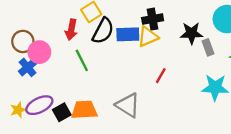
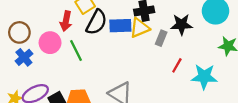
gray rectangle: (208, 47) -> (161, 38), moved, turned 42
pink circle: (39, 52) -> (50, 43), moved
red line: (161, 76) -> (177, 65), moved

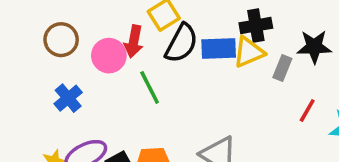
brown circle: (19, 32) -> (61, 40), moved
pink circle: (50, 43) -> (109, 56), moved

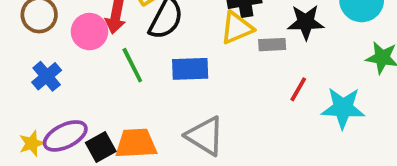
blue rectangle: (219, 49) -> (190, 69), moved
gray rectangle: (282, 68) -> (272, 45), turned 65

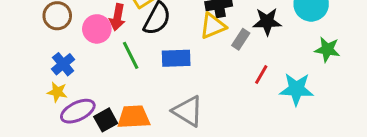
gray rectangle: (272, 45) -> (241, 39), turned -54
yellow star: (32, 143) -> (57, 92), moved, turned 30

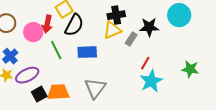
green star: (327, 49) -> (190, 69), moved
cyan star: (296, 89) -> (151, 81), moved, turned -30
purple ellipse: (78, 111) -> (27, 75), moved
gray triangle: (188, 111) -> (95, 88), turned 35

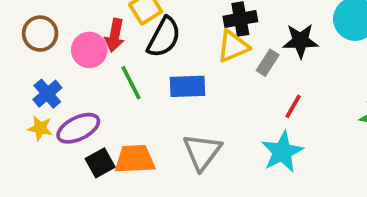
cyan star: (151, 81) -> (282, 152), moved

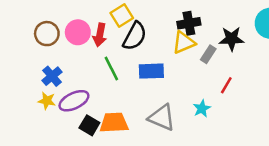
pink circle: (89, 50) -> (78, 32), moved
gray triangle: (202, 152) -> (162, 118), turned -44
cyan star: (282, 152) -> (202, 108), moved, size x0.6
black square: (100, 163) -> (89, 125), turned -30

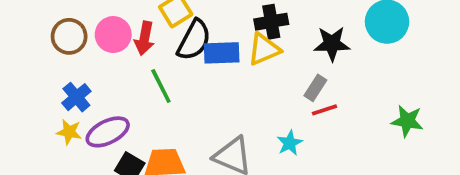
gray rectangle: (208, 54) -> (315, 88), moved
blue rectangle: (151, 71) -> (222, 53), moved
red line: (226, 85) -> (325, 110), turned 42

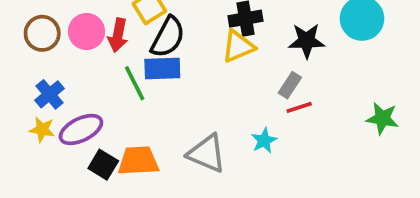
blue rectangle: (222, 53) -> (162, 68), moved

